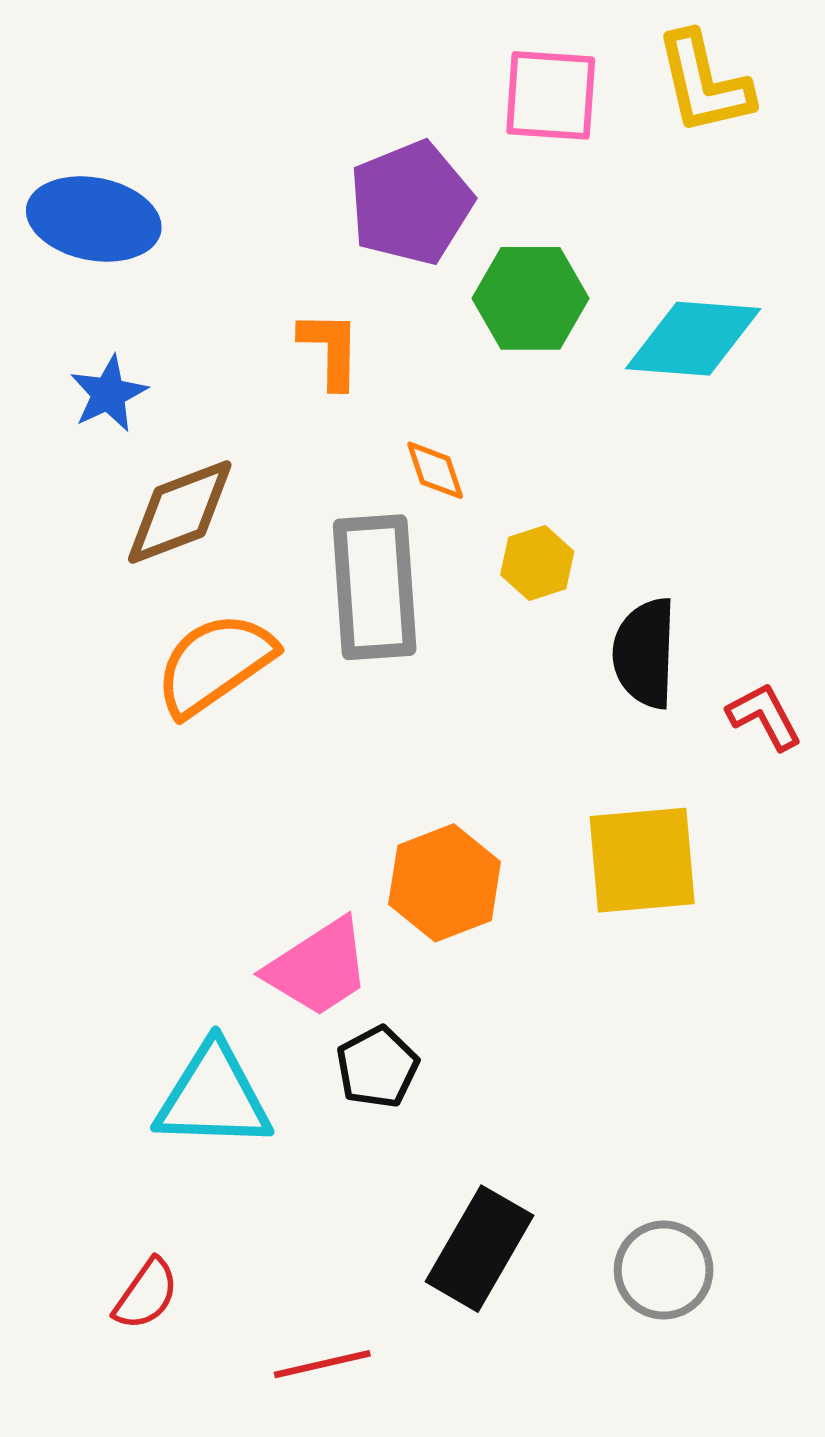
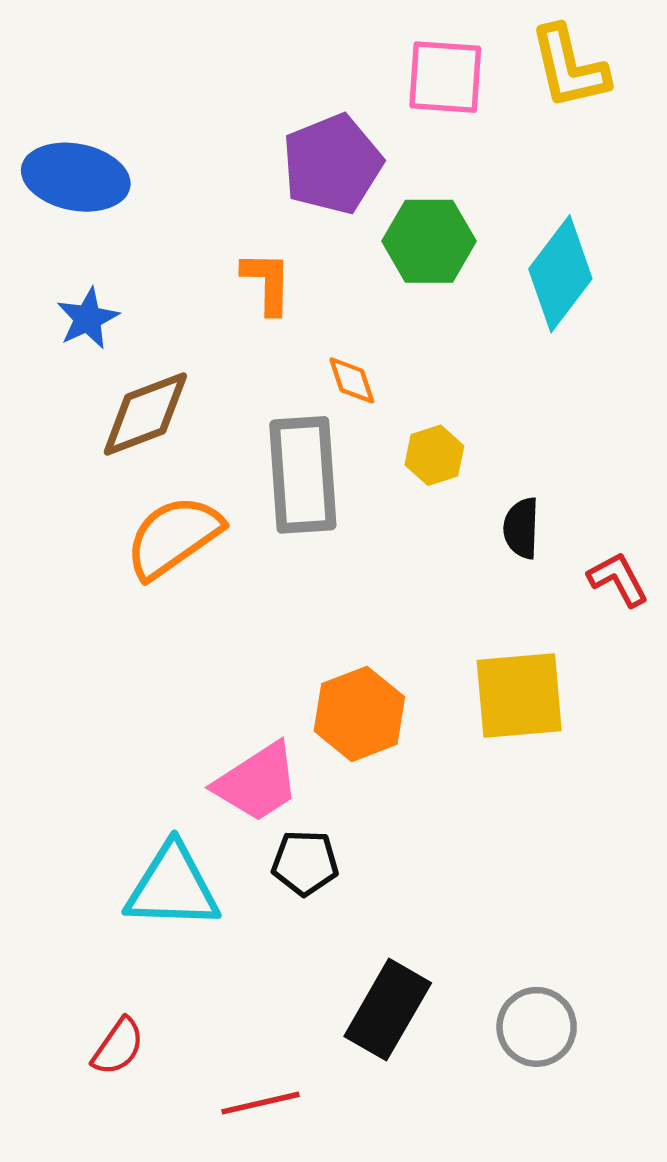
cyan diamond: (693, 339) -> (560, 274), turned -57
black semicircle: (645, 653) -> (521, 528), size x0.7
black pentagon: (377, 1067) -> (305, 863), turned 30

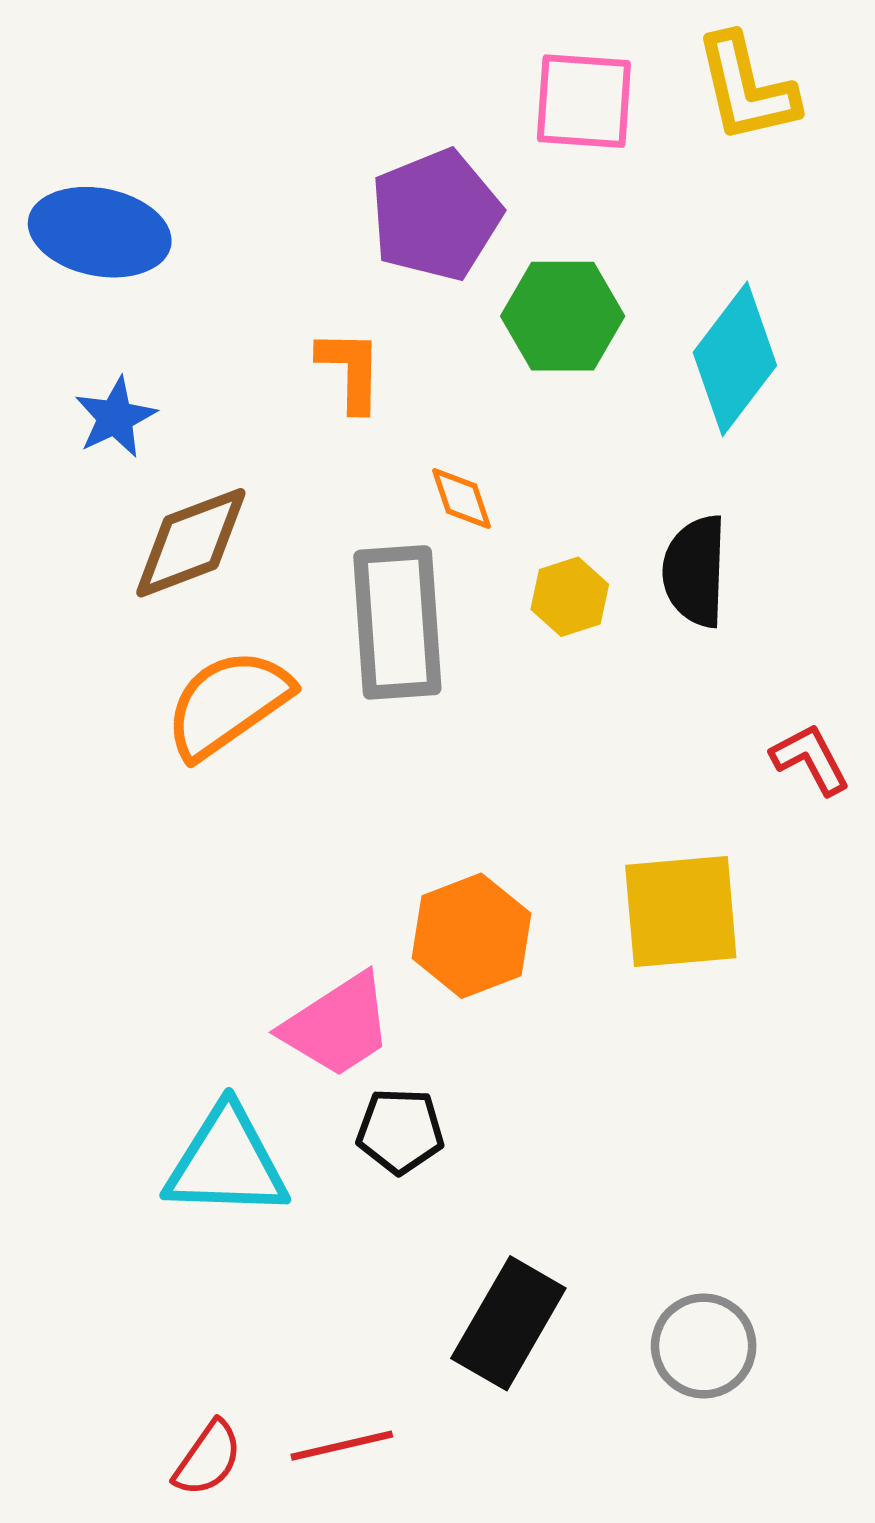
black semicircle: (521, 528) -> (695, 571), moved, size x1.4
red semicircle: (118, 1047) -> (208, 1458), moved

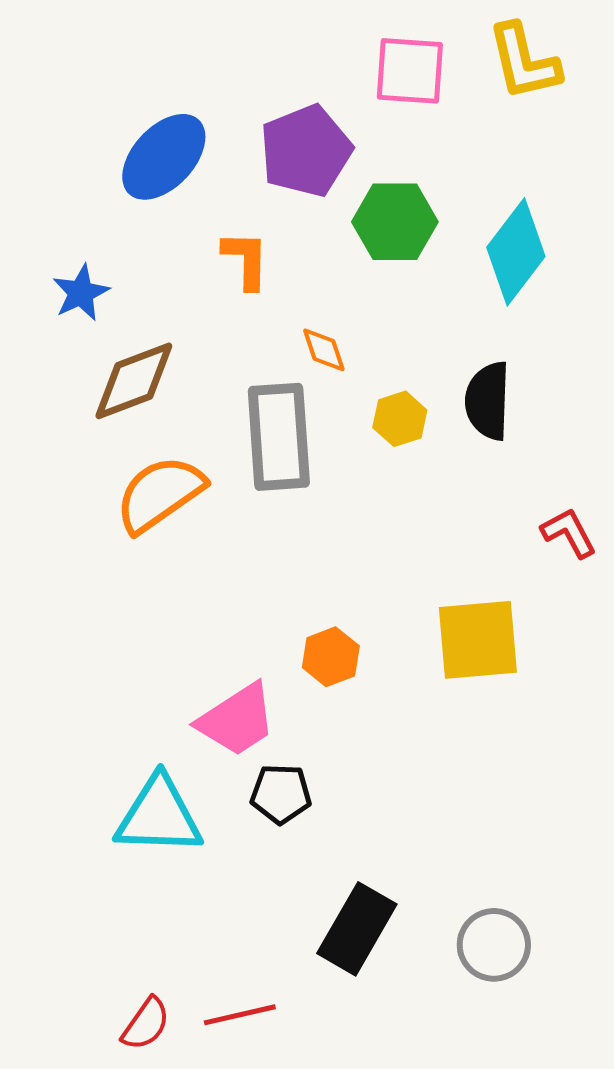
blue ellipse: (100, 232) -> (164, 157), moved, turned -58
orange hexagon: (471, 936) -> (331, 657), size x0.7

